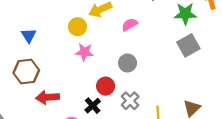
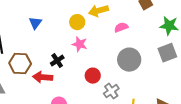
gray circle: (128, 63) -> (129, 60), moved, size x1.5
brown hexagon: (26, 72) -> (20, 63), moved
black cross: (93, 106) -> (57, 61), moved

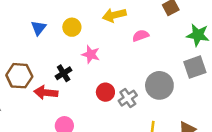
yellow circle: (77, 22) -> (72, 27), moved
gray circle: (129, 60) -> (159, 85), moved
gray cross: (111, 91) -> (128, 98), moved

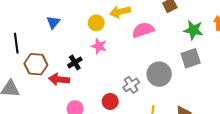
yellow circle: (72, 27) -> (96, 23), moved
pink semicircle: (141, 36) -> (143, 30), size x1.5
red circle: (105, 92) -> (110, 101), moved

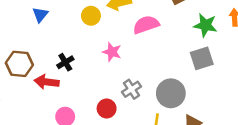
pink star: (99, 46) -> (112, 52), moved
gray circle: (159, 74) -> (171, 93), moved

